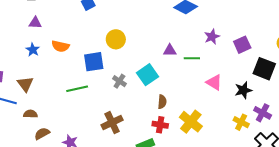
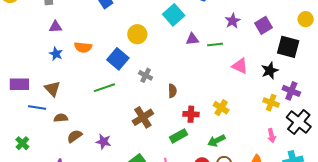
blue square: (94, 62) -> (118, 59), turned -35
cyan square: (148, 75) -> (174, 15), moved
brown semicircle: (162, 102) -> (172, 91), moved
yellow cross: (191, 122) -> (221, 108), size x0.7

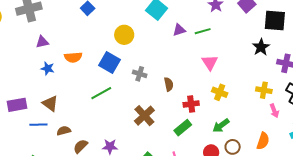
pink triangle: (240, 66) -> (210, 62), moved, turned 42
yellow cross: (271, 103) -> (264, 90), moved

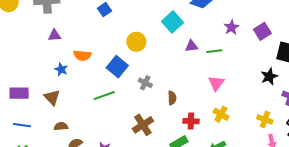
blue star: (48, 68) -> (61, 69), moved
blue line: (38, 125) -> (22, 125), moved

